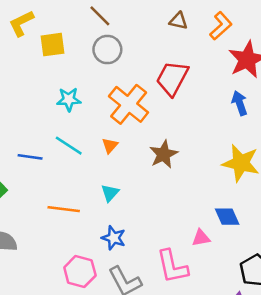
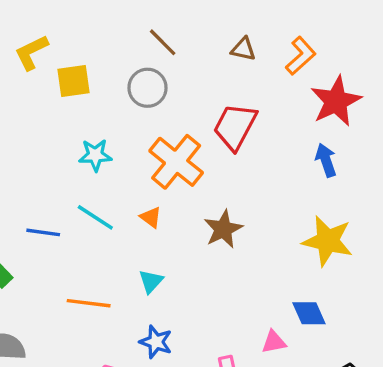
brown line: (100, 16) -> (163, 42), moved
orange triangle: (110, 146) -> (151, 217), turned -35

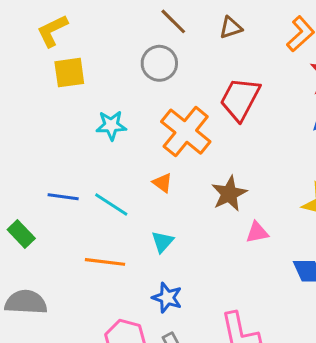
brown triangle: (243, 49) -> (231, 28), moved, turned -30
yellow square: (73, 81) -> (69, 73), moved
cyan line: (95, 217) -> (111, 205), moved
pink triangle: (274, 342) -> (257, 232), moved

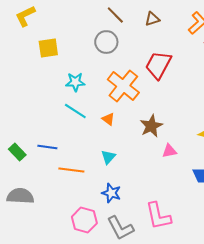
yellow L-shape: (52, 31) -> (25, 16), moved
blue line: (63, 197) -> (47, 147), moved
cyan line: (111, 205) -> (75, 111), moved

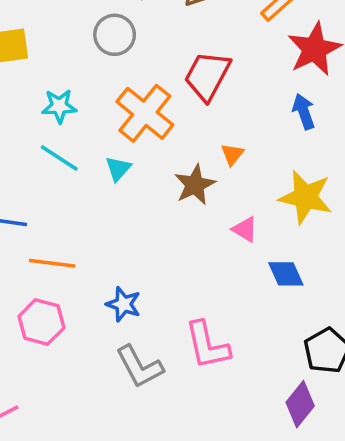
orange triangle: (108, 119) -> (232, 154), moved, turned 32
pink triangle: (169, 151) -> (245, 229), moved, turned 42
cyan triangle: (108, 157) -> (118, 169), moved
pink hexagon: (84, 220) -> (41, 322), moved

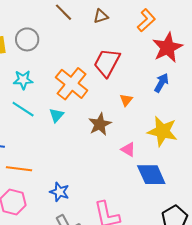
gray circle: (115, 35) -> (27, 39), moved
blue arrow: (304, 112) -> (161, 83), turned 48
orange triangle: (232, 154) -> (126, 100), moved
blue diamond: (286, 274) -> (151, 175), size x1.4

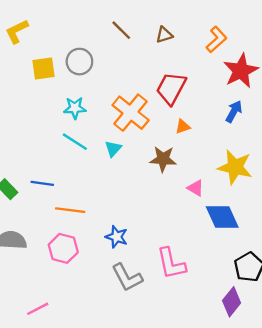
orange triangle: (126, 100) -> (183, 127), moved, turned 32
brown star: (100, 124) -> (163, 159), turned 30

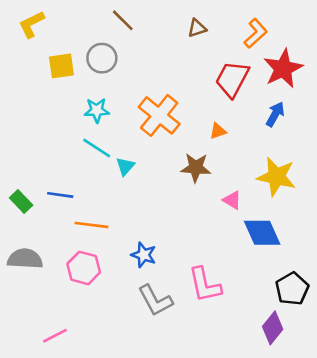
brown line: (121, 30) -> (123, 20), moved
red trapezoid: (171, 88) -> (232, 79), moved
cyan triangle: (113, 149) -> (125, 166), moved

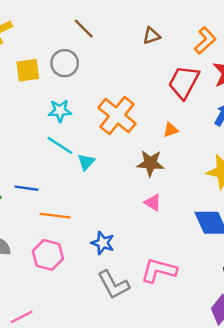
pink triangle: (232, 200) -> (153, 202), moved
pink L-shape: (205, 285) -> (159, 270), turned 117

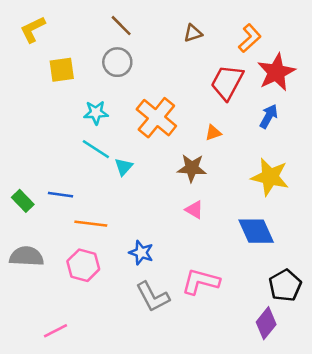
gray circle: (65, 63) -> (117, 62), moved

